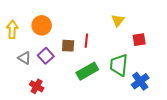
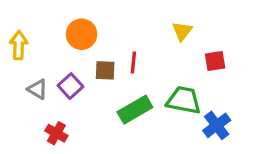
orange circle: (42, 25) -> (82, 34), moved
green trapezoid: (119, 65) -> (184, 100), turned 95

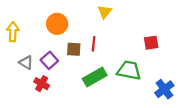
yellow triangle: (182, 31) -> (105, 12), moved
blue cross: (217, 125) -> (164, 89), moved
red cross: (56, 133) -> (42, 84), moved

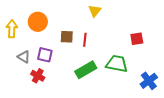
orange circle: (57, 24) -> (38, 22), moved
brown square: (74, 49) -> (67, 37), moved
purple square: (49, 60) -> (45, 55), turned -35

